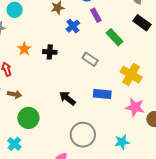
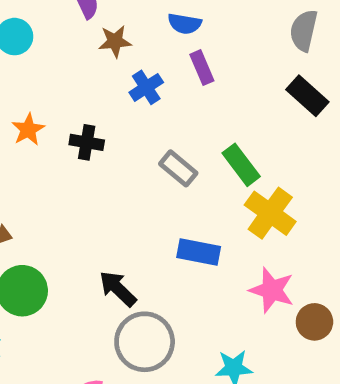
green rectangle: (115, 37) -> (241, 165), moved
black arrow: (67, 98) -> (118, 289), moved

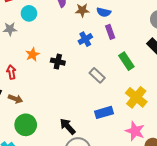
brown star: (115, 41) -> (82, 10), moved
green rectangle: (241, 165) -> (126, 61), moved
blue rectangle: (199, 252) -> (104, 112), turned -30

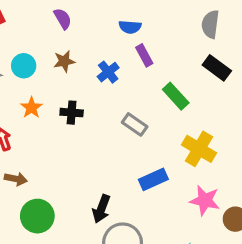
brown star: (82, 10) -> (64, 61), moved
cyan circle: (29, 13) -> (24, 66), moved
black arrow: (68, 126) -> (101, 209), turned -108

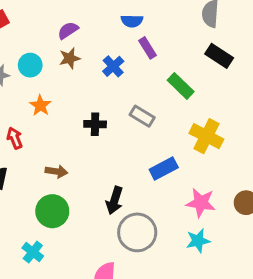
purple semicircle: (63, 19) -> (68, 30), moved, turned -90
black cross: (72, 113) -> (95, 124), moved
brown arrow: (16, 179) -> (56, 171), moved
pink star: (205, 200) -> (201, 203), moved

